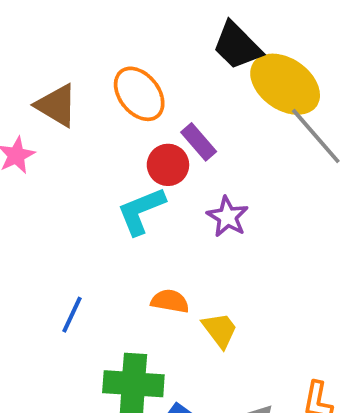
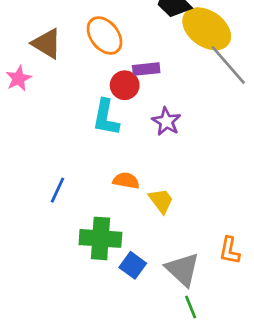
purple rectangle: (199, 142) -> (146, 69), turned -55
cyan L-shape: (141, 211) -> (106, 117), turned -57

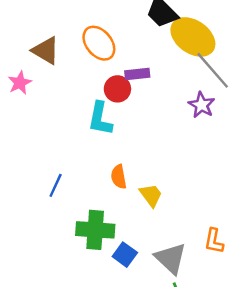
purple star: (166, 122) -> (202, 105), moved
orange semicircle: (126, 181) -> (119, 177), turned -110

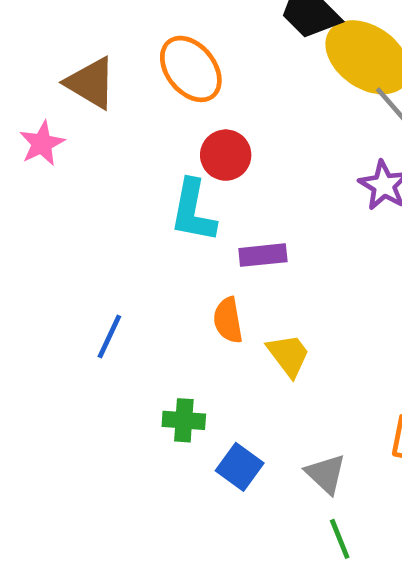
purple rectangle: (137, 74) -> (263, 255), moved
green cross: (95, 230) -> (184, 420), size x0.6
gray triangle: (171, 258) -> (326, 474), size x0.7

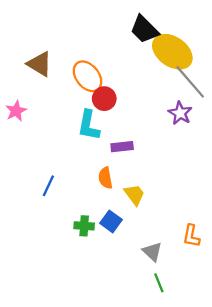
orange ellipse: (191, 69) -> (87, 76), moved
pink star: (42, 143) -> (16, 111), moved
blue square: (240, 467) -> (111, 221), moved

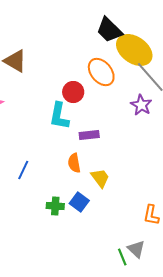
orange ellipse: (87, 76) -> (101, 72), moved
gray triangle: (152, 252) -> (136, 249), moved

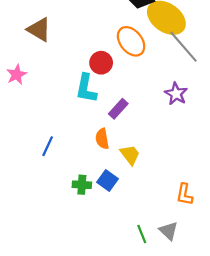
purple star: (141, 105) -> (176, 94), moved
purple rectangle: (89, 135) -> (118, 109), turned -42
green line: (122, 257) -> (142, 234), moved

